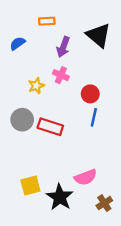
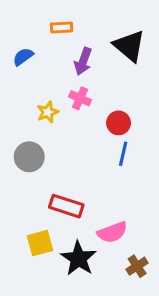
red rectangle: (50, 127) -> (66, 206), moved

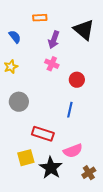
blue semicircle: (23, 57) -> (15, 37), turned 88
yellow star: (48, 112) -> (11, 67), moved
blue line: (123, 154) -> (70, 110), moved

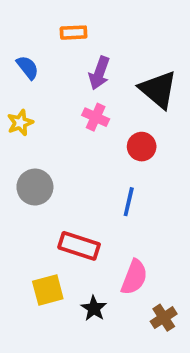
black triangle: (84, 30) -> (158, 90), moved
pink semicircle: (73, 151) -> (134, 277), turned -48
black star: (51, 168) -> (94, 308), size x0.6

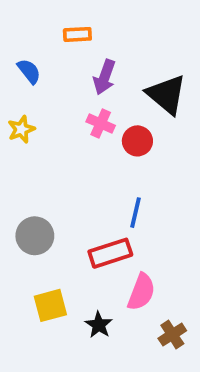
red circle: (142, 147) -> (137, 141), moved
gray circle: (35, 187) -> (35, 236), moved
red rectangle: (79, 246) -> (110, 253), moved, turned -36

